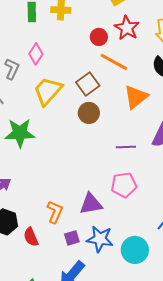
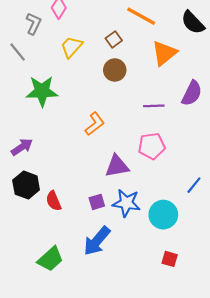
brown square: (88, 84) -> (114, 39), size x0.7
yellow trapezoid: (48, 91) -> (71, 47), size x0.7
orange L-shape: (55, 212) -> (95, 124), moved, turned 30

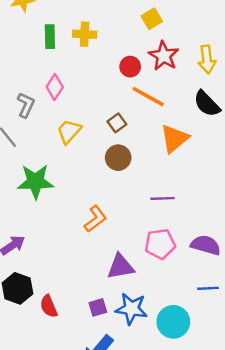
purple semicircle: (192, 93) -> (206, 245), moved, turned -100
blue line: (194, 185) -> (208, 288), turned 48

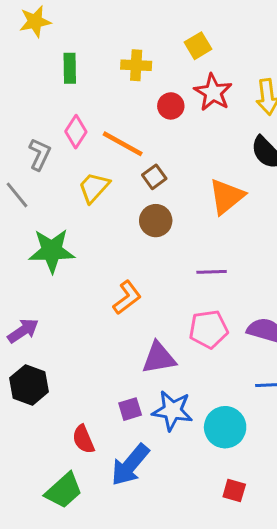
yellow cross: (85, 34) -> (136, 65), moved
orange line: (148, 97) -> (123, 144), moved
red semicircle: (49, 306) -> (83, 439), moved

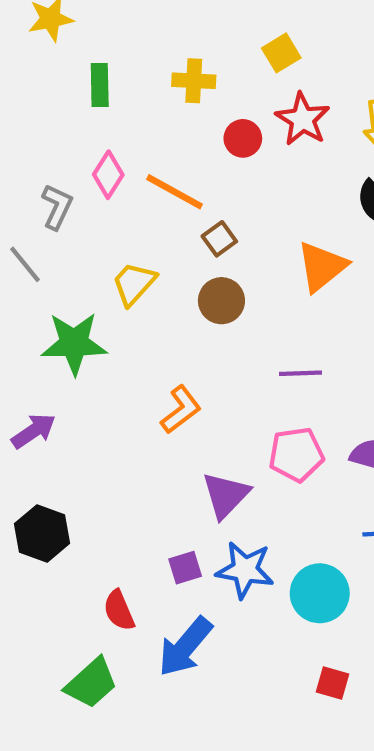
yellow trapezoid: (94, 187) -> (134, 284), moved
purple arrow: (23, 331) -> (34, 431), moved
purple triangle: (159, 358) -> (226, 495), turned -36

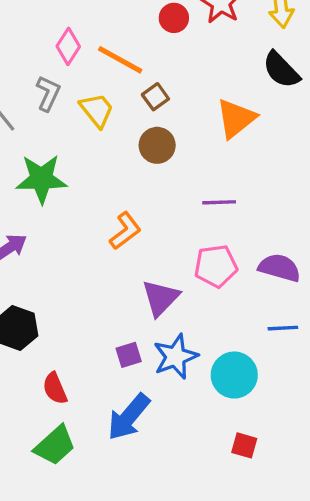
gray L-shape: (57, 207) -> (48, 93), moved
yellow trapezoid: (134, 284) -> (97, 110), moved, turned 99
blue star: (245, 570) -> (176, 357), turned -30
red semicircle: (119, 610) -> (55, 388), moved

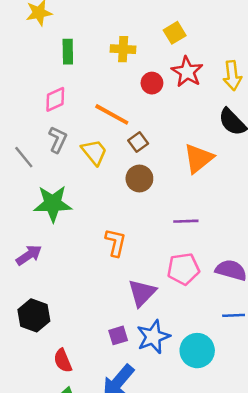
pink diamond: (68, 46) -> (55, 99), moved, turned 32
orange L-shape: (125, 231) -> (116, 243), turned -40

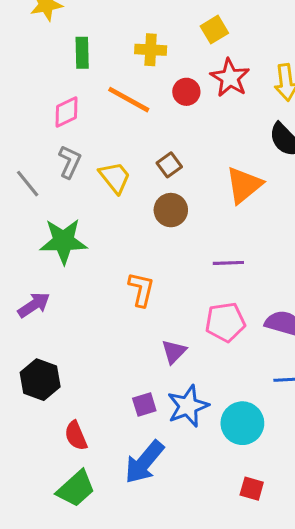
orange line: (112, 114) -> (129, 100), moved
purple triangle: (142, 293) -> (174, 352), size x0.7

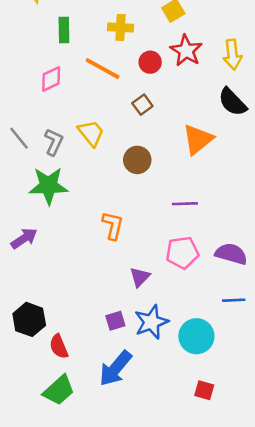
gray L-shape: (70, 162) -> (54, 142), moved
brown square: (169, 165) -> (142, 105), moved
black hexagon: (40, 380) -> (29, 319), moved

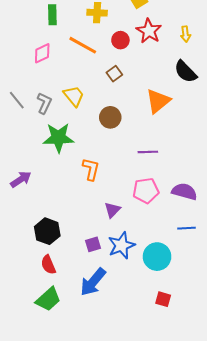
yellow arrow: (232, 54) -> (185, 34), size x0.7
green star: (48, 186) -> (58, 138), moved
black hexagon: (29, 319) -> (47, 231), moved

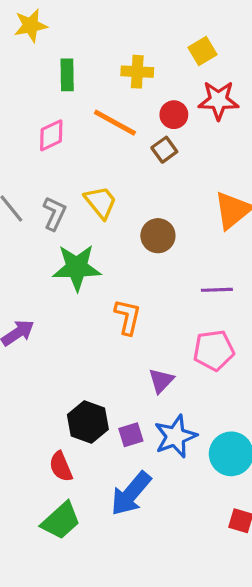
red star: (149, 31) -> (218, 100), turned -30
brown square: (114, 74) -> (164, 150), moved
black hexagon: (47, 231) -> (88, 422), moved

